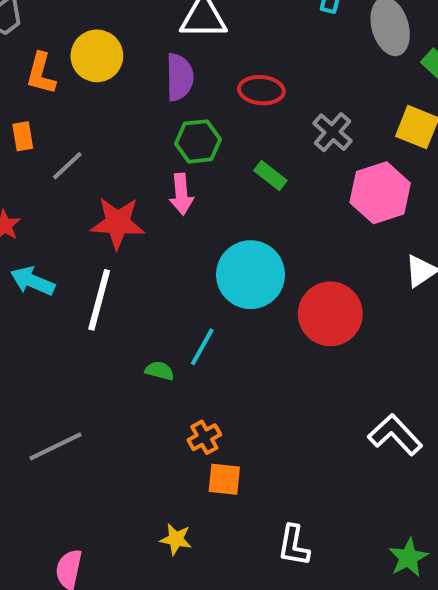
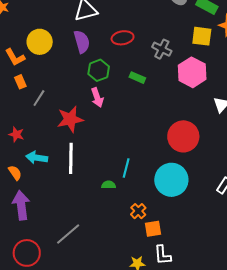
orange L-shape: (41, 74) -> (15, 57), turned -30
orange rectangle: (23, 136) -> (20, 82), moved
cyan circle: (251, 275) -> (171, 180), moved
white L-shape: (294, 546) -> (163, 255), moved

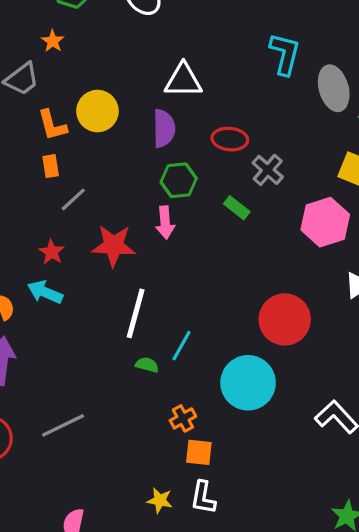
gray cross: (162, 49) -> (268, 170), moved
red star: (16, 134) -> (52, 252), moved
white line: (71, 158) -> (136, 313), moved

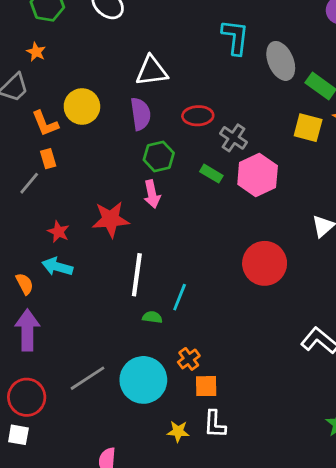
gray line: (73, 199) -> (29, 183), moved
pink hexagon: (325, 222) -> (258, 175), moved
cyan circle: (248, 383) -> (143, 380), moved

